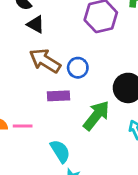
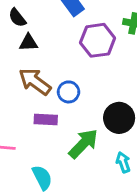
black triangle: (36, 24) -> (28, 43), turned -36

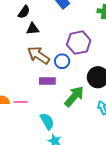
black semicircle: (17, 18) -> (24, 12), turned -104
purple hexagon: (98, 40) -> (79, 43), moved

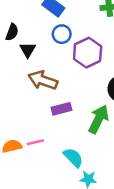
black triangle: (33, 29) -> (28, 50), turned -40
blue circle: (62, 61) -> (62, 34), moved

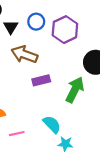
blue circle: (62, 34) -> (36, 22), moved
pink line: (35, 142) -> (17, 134), moved

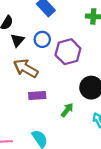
green arrow: (75, 90) -> (67, 110), size x0.6

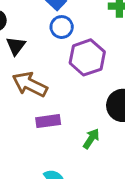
blue circle: (42, 39) -> (62, 27), moved

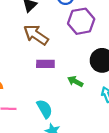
green arrow: (91, 139) -> (75, 81), turned -104

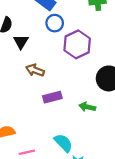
brown arrow: (36, 35) -> (35, 70), size x0.7

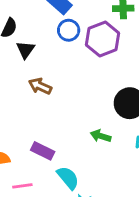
purple hexagon: (77, 44) -> (103, 39), moved
purple rectangle: (52, 97) -> (43, 151), moved, turned 36

